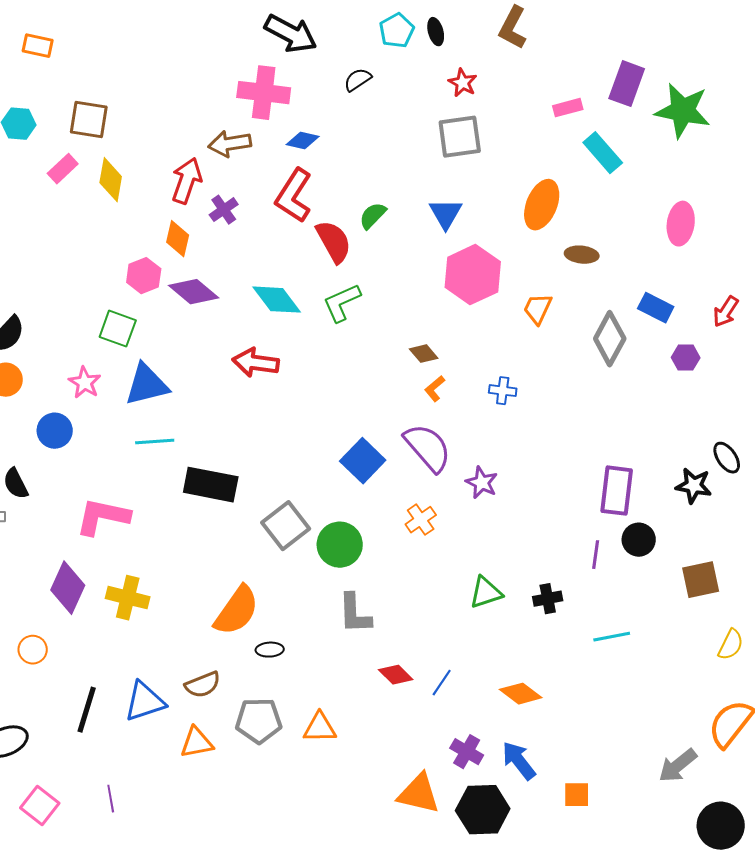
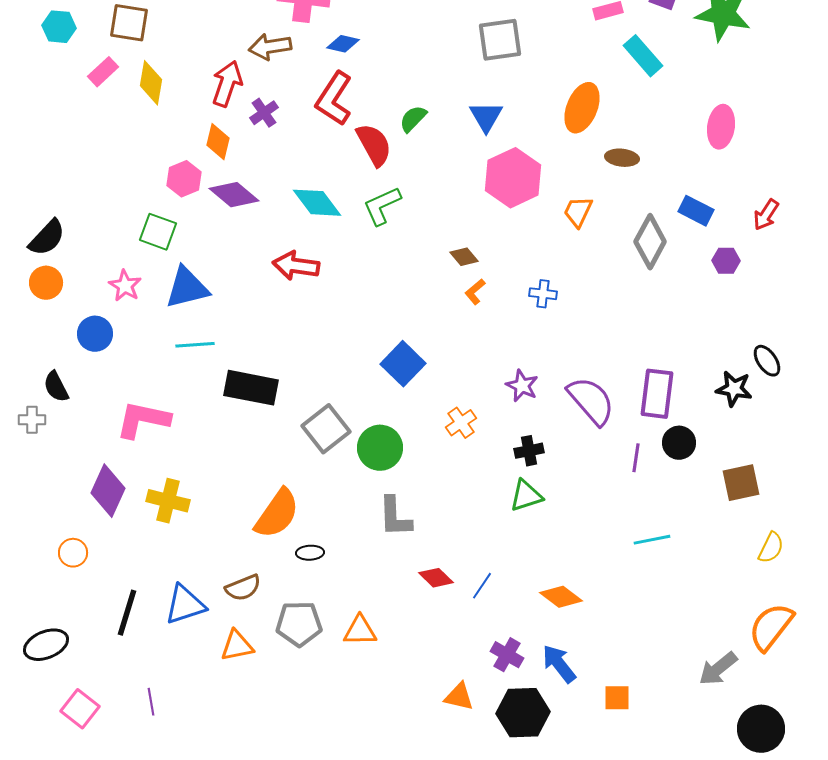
purple semicircle: (428, 448) -> (591, 401), moved
black cross: (548, 599) -> (529, 451), moved
orange triangle: (419, 794) -> (459, 697), size x0.7

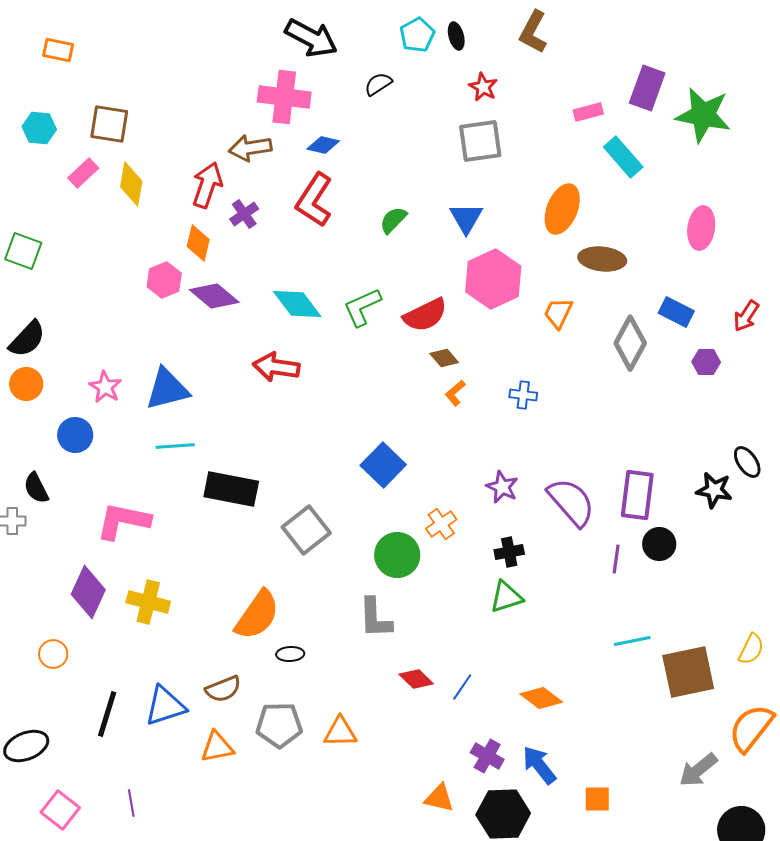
red semicircle: (374, 145) -> (425, 315), moved, turned 93
brown ellipse: (622, 158) -> (602, 259), size x1.4
green square: (158, 232) -> (23, 251), moved
green circle: (380, 448) -> (397, 555), moved
brown square: (741, 483) -> (688, 672), moved, size x1.4

